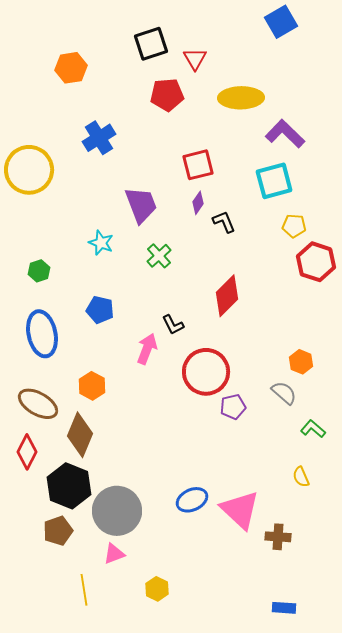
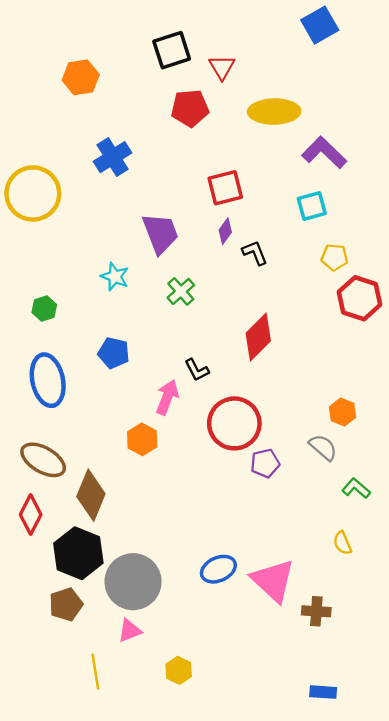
cyan square: (274, 181) -> (312, 206), size x0.7
orange hexagon: (92, 386) -> (142, 439), moved

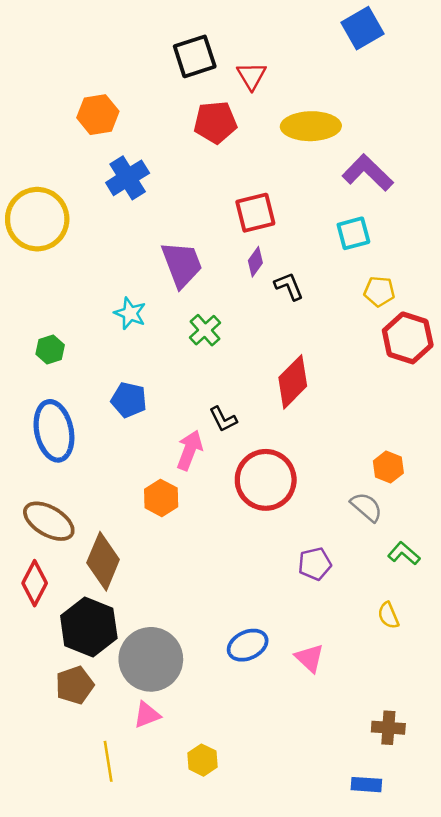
orange hexagon: (81, 77) -> (98, 115), moved
purple pentagon: (265, 463) -> (315, 564), moved
pink triangle: (273, 581) -> (310, 658), size x0.6
brown cross: (316, 611) -> (388, 728), moved

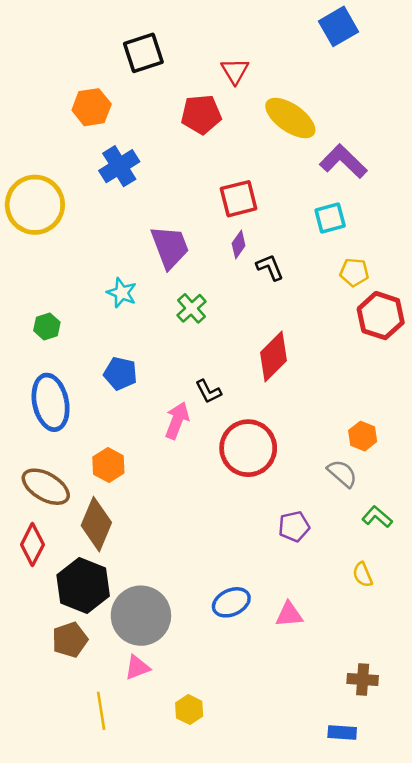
black square: (195, 56) -> (143, 53), moved
yellow ellipse: (311, 126) -> (290, 118), turned 36
orange hexagon: (161, 498) -> (108, 465), moved
pink triangle: (310, 658) -> (289, 614), turned -48

